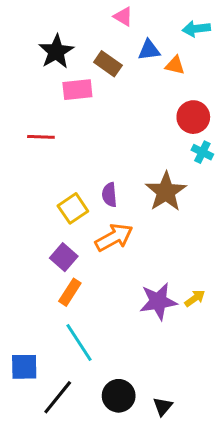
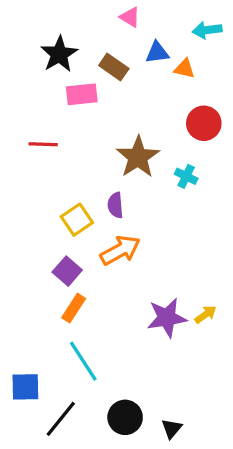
cyan cross: (202, 152) -> (186, 176), moved
brown star: (166, 192) -> (138, 157), moved

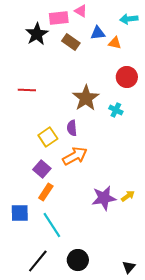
pink rectangle: (82, 94) -> (59, 18), moved
blue square: (25, 387) -> (20, 213), moved
black triangle: (172, 429) -> (129, 267), moved

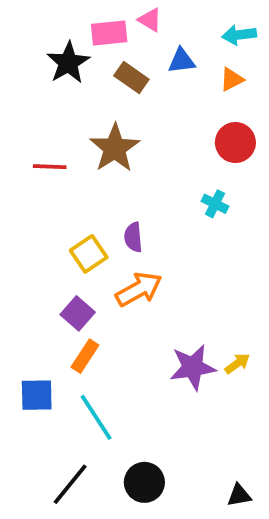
orange triangle: (115, 43) -> (232, 79), moved, turned -40
brown star: (86, 98) -> (115, 148), moved
black triangle: (129, 267) -> (239, 495), turned 40

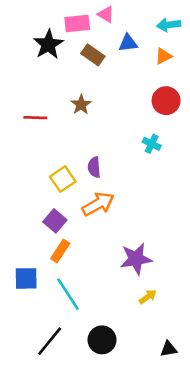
brown star: (115, 148) -> (81, 105), size x0.6
yellow arrow: (237, 363) -> (148, 297), moved

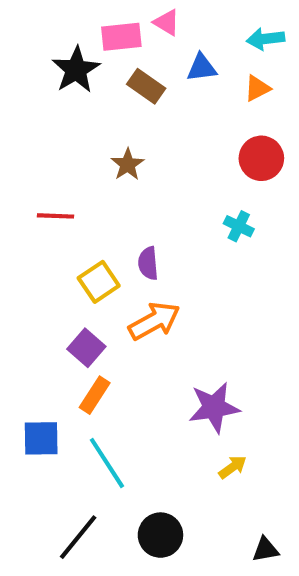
red line: (35, 118) -> (55, 216), moved

